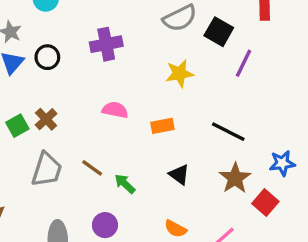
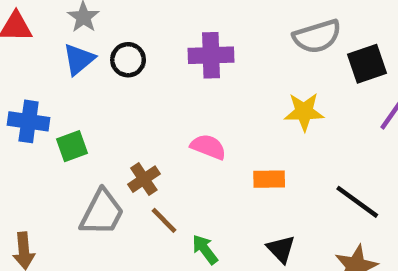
black square: (219, 32) -> (367, 64), turned 32
brown cross: (46, 119) -> (144, 179), moved

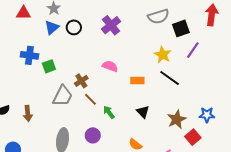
purple cross: (211, 55) -> (111, 25), turned -36
yellow star: (304, 112) -> (163, 55), moved, turned 30
black line: (357, 202) -> (170, 78), moved

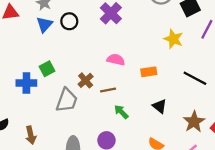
blue cross: (29, 55) -> (26, 83), moved
black line: (170, 78) -> (195, 78), moved
brown line: (90, 99) -> (108, 90), moved, turned -48
brown arrow: (28, 113) -> (31, 135), moved
brown star: (177, 119) -> (194, 122), moved

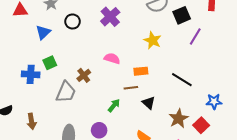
blue triangle: (44, 24) -> (43, 32), moved
yellow star: (173, 39) -> (153, 40), moved
brown line: (108, 90) -> (131, 88), moved
green arrow: (121, 112) -> (114, 105), turned 80

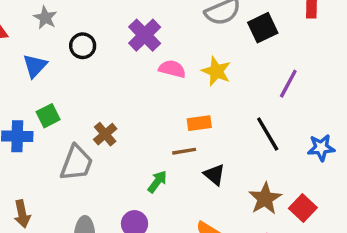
purple line: (195, 36) -> (288, 84), moved
pink semicircle: (112, 59) -> (172, 69), moved
black line: (182, 80) -> (268, 134), turned 30
blue star: (214, 101) -> (321, 148), moved

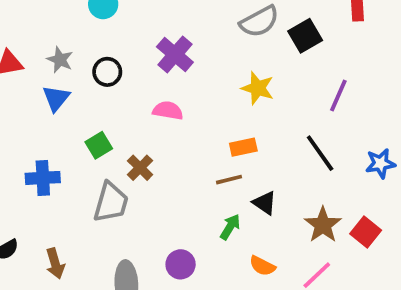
gray star: (45, 18) -> (60, 60), moved
pink semicircle: (172, 69) -> (168, 111), moved
green square: (48, 116) -> (99, 145), moved
green arrow: (157, 182) -> (230, 227), moved

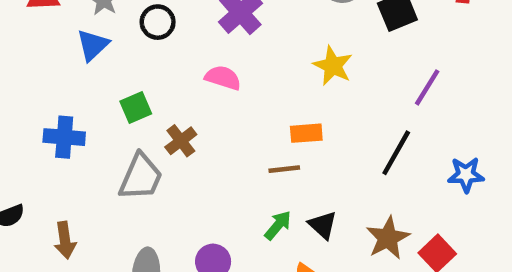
black line: (320, 153) -> (396, 153), turned 57
black triangle: (265, 203) -> (323, 225), moved

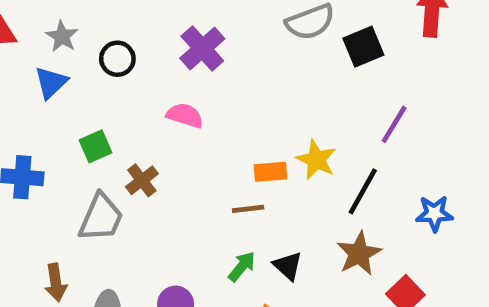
yellow star: (333, 66) -> (316, 160), moved
brown star: (388, 238) -> (359, 254), moved
brown arrow: (65, 240) -> (56, 283), moved

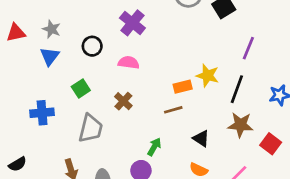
black circle: (117, 59) -> (92, 46), moved
brown cross: (142, 180) -> (123, 101), moved
brown star: (359, 254) -> (240, 125), turned -30
green arrow: (242, 266) -> (154, 147), moved

